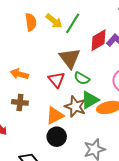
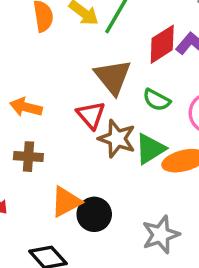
green semicircle: (82, 78) -> (157, 100), moved
brown star: (75, 106) -> (117, 139), moved
orange triangle: (55, 115) -> (66, 202), moved

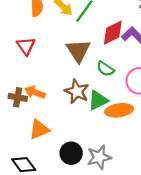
orange arrow: (26, 107) -> (35, 92), moved
red triangle: (91, 115) -> (26, 46), moved
black circle: (94, 214) -> (71, 153), moved

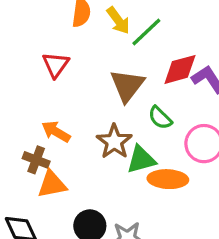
brown cross: (18, 97) -> (36, 160), moved

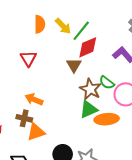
red diamond: (180, 69) -> (88, 47), moved
brown triangle: (127, 85) -> (74, 65), size x0.7
green semicircle: (160, 118) -> (107, 83), moved
brown star: (114, 142) -> (90, 89), moved

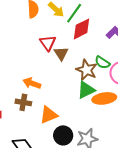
red triangle: (28, 58) -> (48, 43), moved
brown triangle: (74, 65) -> (61, 53), moved
orange triangle: (36, 132) -> (49, 115), moved

